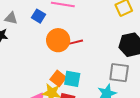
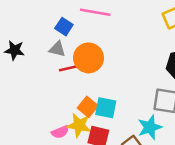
gray triangle: (11, 18) -> (57, 49), moved
red line: (76, 42) -> (68, 68), moved

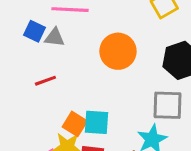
gray triangle: (57, 49) -> (55, 37), moved
orange circle: (89, 58) -> (118, 51), moved

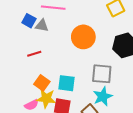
gray square: (168, 105) -> (102, 74), moved
orange square: (75, 124) -> (42, 83), moved

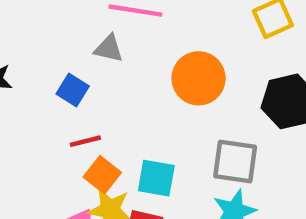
blue square: (29, 21) -> (73, 90), moved
red line: (34, 54) -> (85, 141), moved

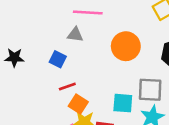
cyan square: (156, 178) -> (123, 103), moved

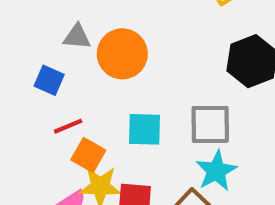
orange circle: (126, 46) -> (122, 54), moved
cyan square: (123, 103) -> (145, 129), moved

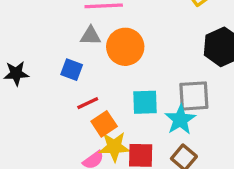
orange square: (88, 155) -> (104, 124), turned 30
cyan star: (216, 171) -> (180, 120), moved

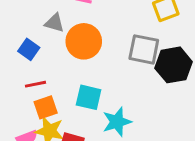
gray square: (194, 96) -> (144, 49), moved

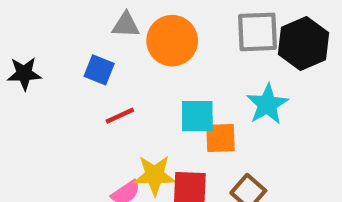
orange square: (46, 107) -> (220, 138), moved, turned 30
cyan star: (117, 122) -> (267, 104), moved

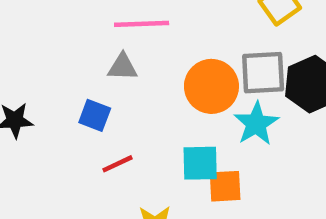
orange circle: (172, 41) -> (211, 86), moved
cyan star: (267, 104) -> (256, 124), moved

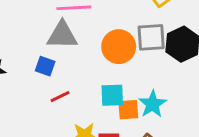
gray triangle: (122, 67) -> (62, 35), size x1.6
cyan star: (256, 124) -> (152, 104), moved

